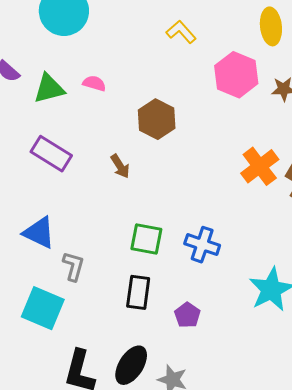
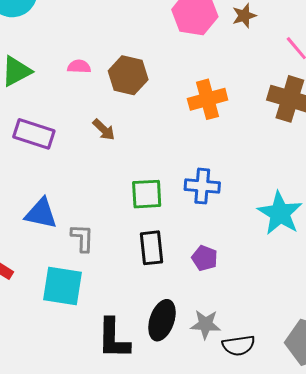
pink semicircle: (94, 83) -> (79, 67), moved
orange cross: (260, 166) -> (208, 99), moved, turned 36

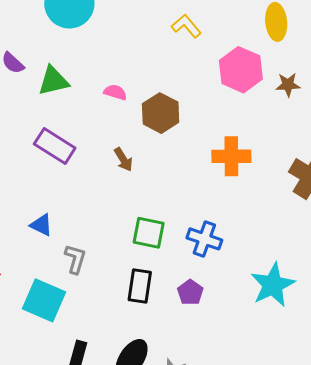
blue triangle: (41, 214) -> (41, 225), size x0.7
purple pentagon: (205, 258) -> (190, 292), moved

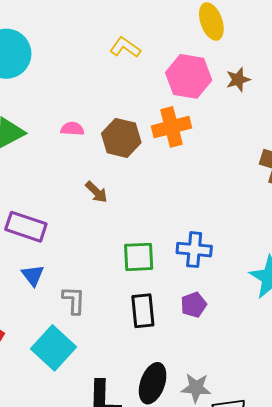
purple rectangle: (55, 146) -> (26, 227), moved
orange cross: (231, 156) -> (172, 127), moved
blue triangle: (41, 225) -> (33, 275), turned 40
purple pentagon: (190, 292) -> (194, 305), turned 30
cyan square: (44, 300) -> (53, 348), turned 33

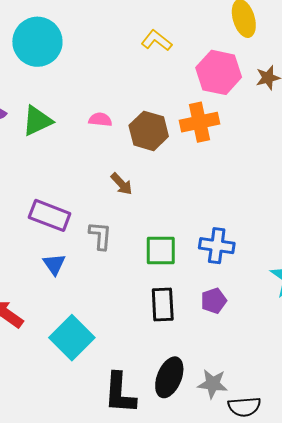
gray L-shape: (74, 300) -> (100, 236), moved

